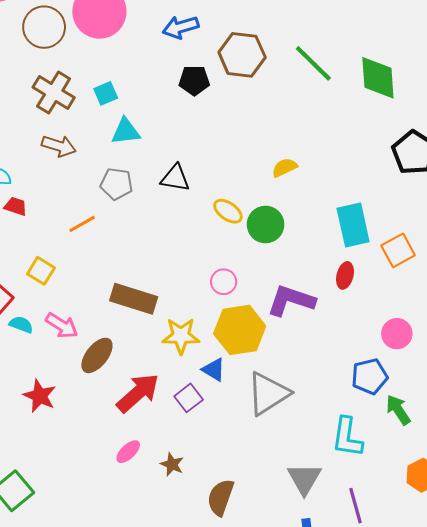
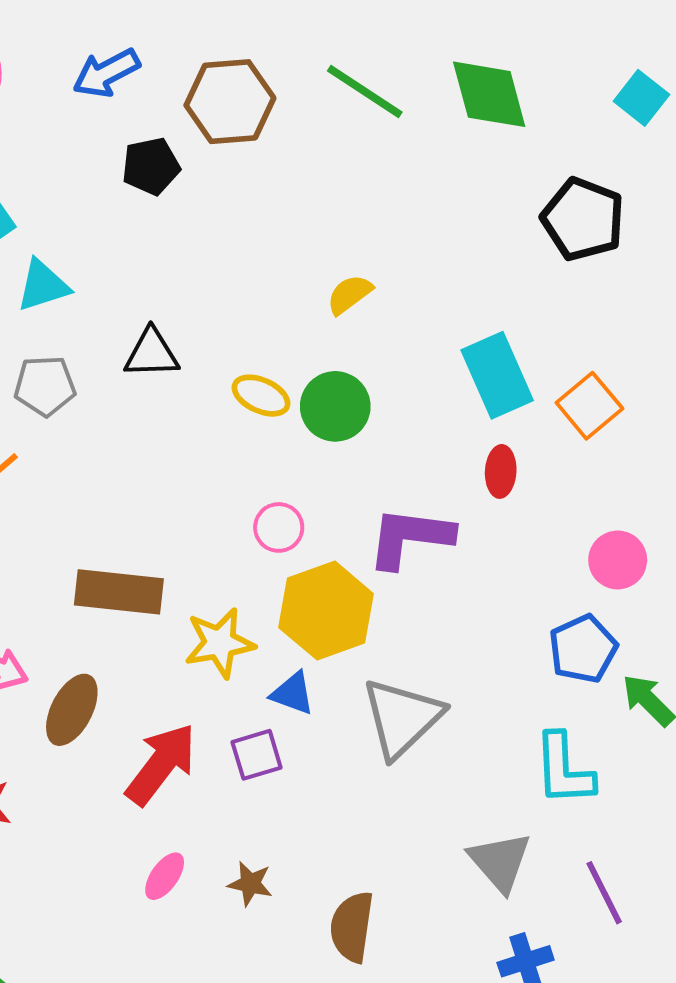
purple square: (189, 398) -> (257, 755), turned 32

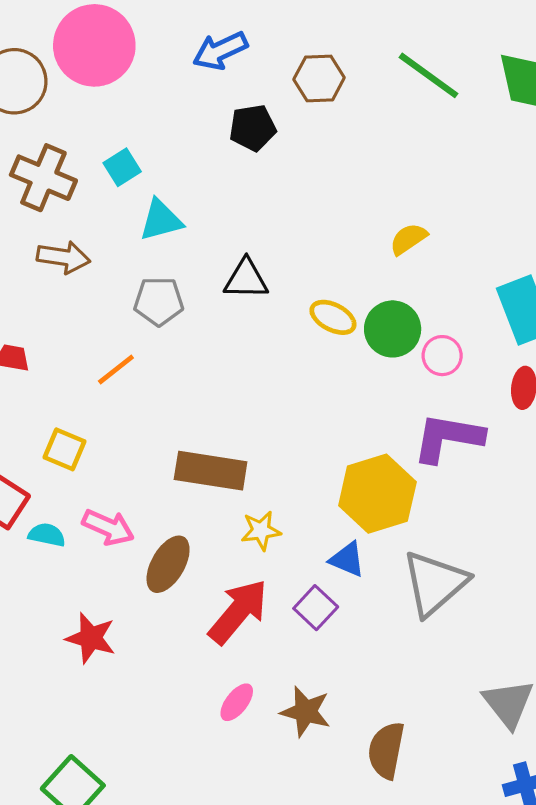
brown hexagon: (230, 102) -> (319, 79), size x0.7
pink circle: (279, 527) -> (442, 356), moved
yellow star: (220, 643) -> (261, 531), moved, size x0.7
purple square: (257, 755) -> (316, 608), turned -33
brown star: (250, 884) -> (306, 712), size x1.4

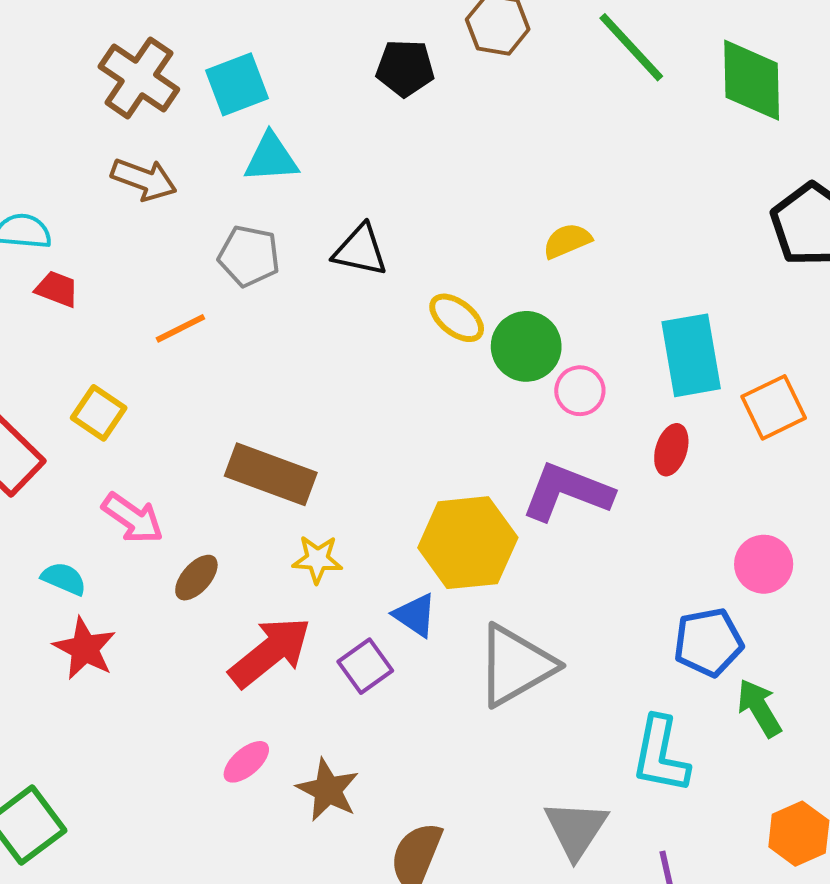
cyan square: (122, 167) -> (237, 84), size x1.4
cyan semicircle: (47, 535) -> (64, 579), moved
brown ellipse: (168, 564) -> (196, 578), size x0.7

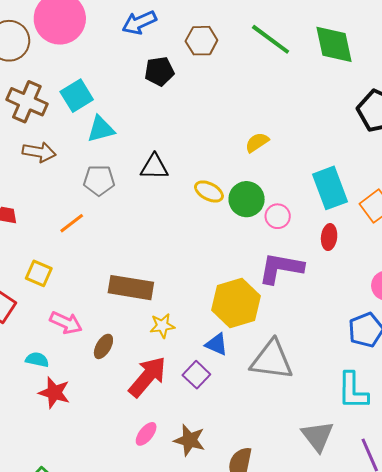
gray triangle: (516, 665) -> (272, 360), turned 48

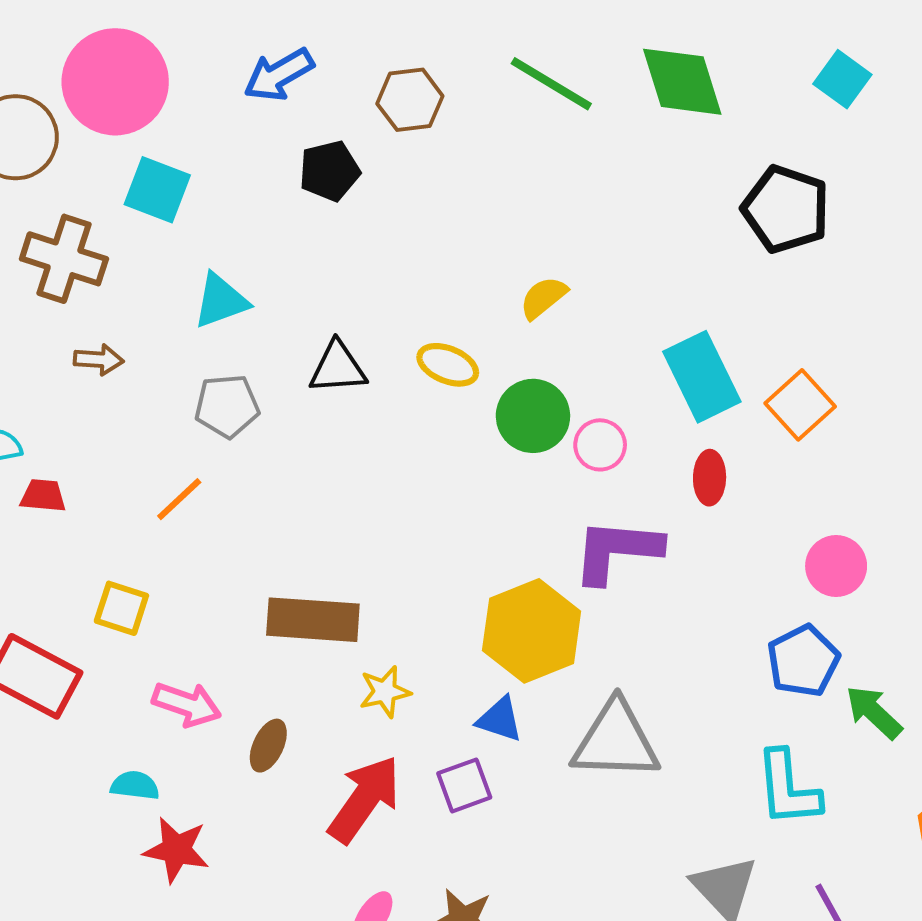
cyan square: (77, 96) -> (157, 190), moved, turned -32
brown arrow: (39, 152) -> (99, 360), size x0.7
yellow ellipse: (209, 191) -> (448, 365), moved
purple square: (196, 375) -> (464, 785), turned 32

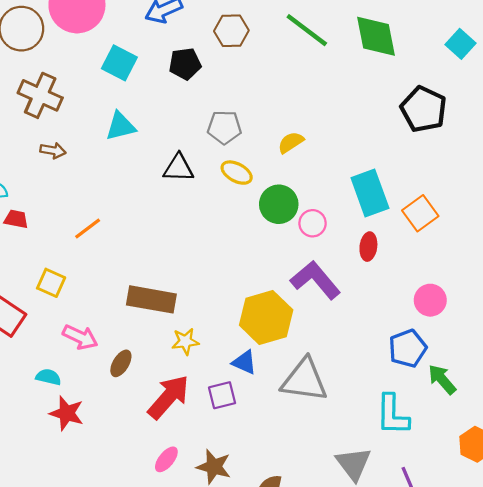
cyan square: (157, 190) -> (119, 63), moved
gray pentagon: (227, 406) -> (224, 127), moved
purple L-shape: (617, 551) -> (315, 280), turned 39

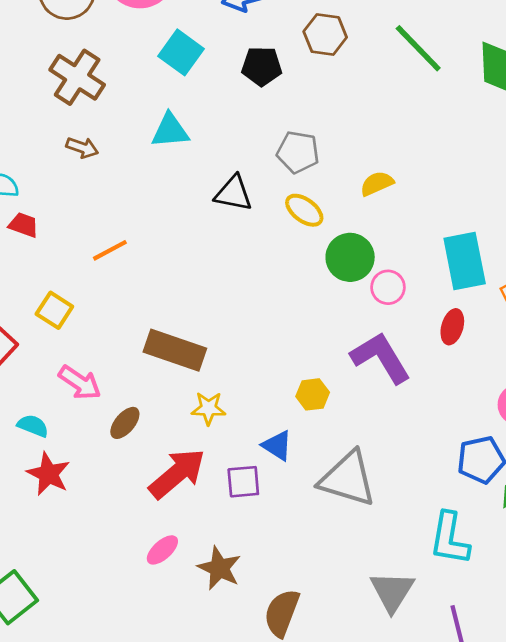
yellow hexagon: (266, 318) -> (313, 394), size x0.5

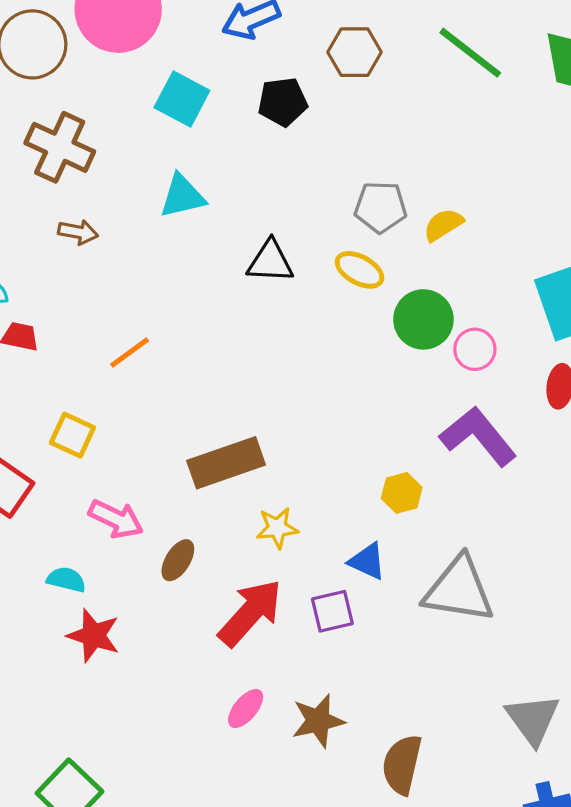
gray pentagon: (298, 152) -> (381, 207), moved
brown rectangle: (175, 350) -> (226, 463), turned -30
brown star: (219, 568) -> (318, 721), turned -30

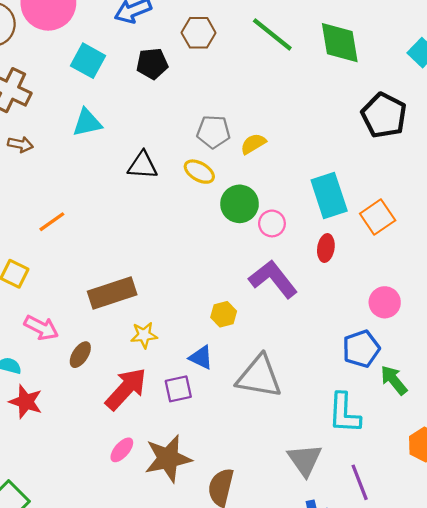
brown star: (318, 721) -> (168, 459), size x1.4

